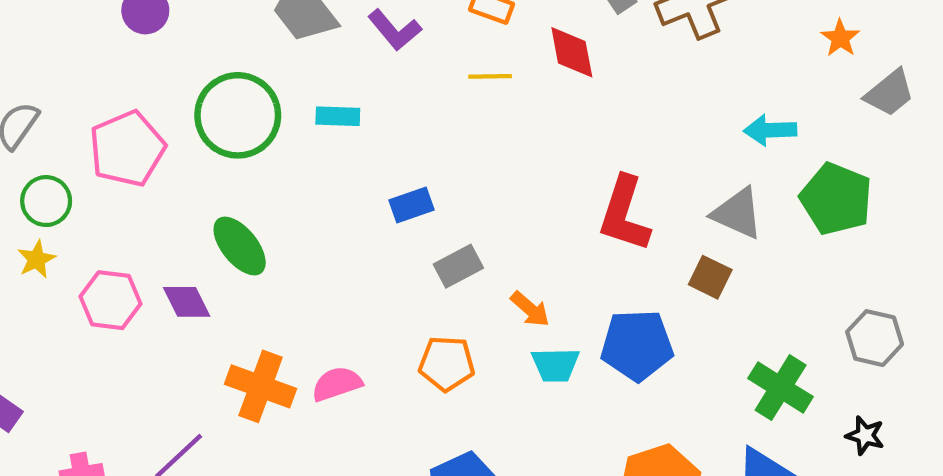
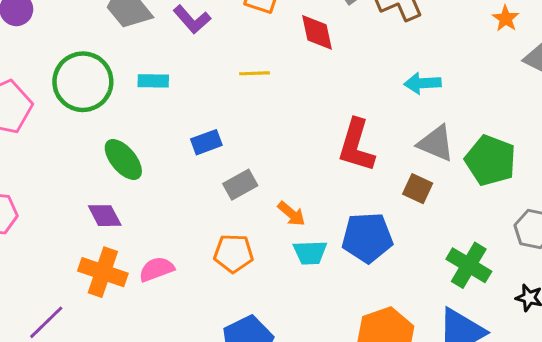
yellow line: (490, 76) -> (255, 73), moved
cyan arrow: (770, 130) -> (423, 83), moved
green pentagon: (836, 199) -> (490, 160), moved
green ellipse: (240, 246) -> (123, 160), moved
purple diamond: (187, 302) -> (105, 216), moved

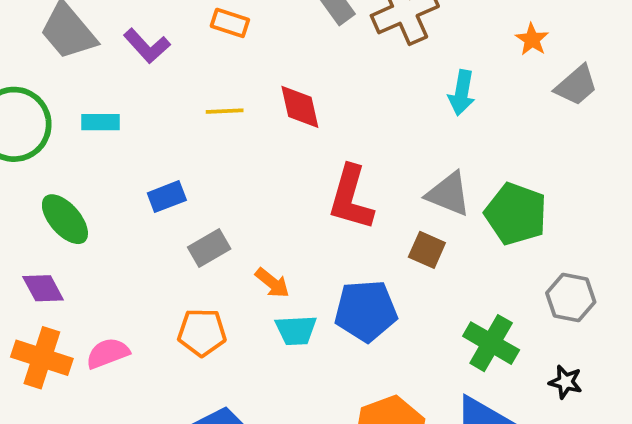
red diamond: (317, 32) -> (300, 107), moved
cyan arrow: (423, 83) -> (462, 93), moved, turned -76

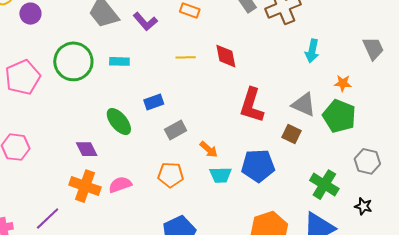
orange star: (532, 39) -> (343, 83), moved, turned -30
gray trapezoid: (576, 85) -> (373, 49), turned -75
green ellipse: (65, 219) -> (119, 121), moved

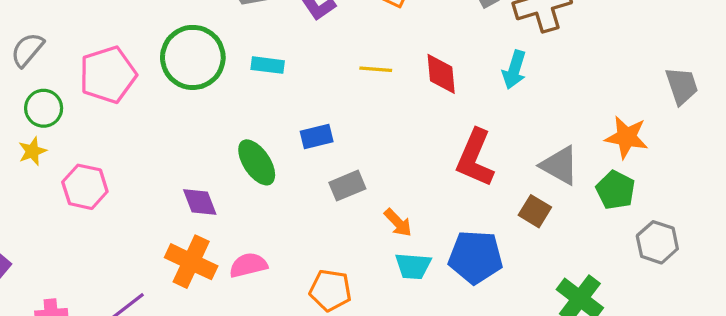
cyan arrow: (312, 51) -> (514, 70), moved
orange star: (343, 83) -> (627, 137), size x1.5
green pentagon: (339, 116) -> (616, 190), size x0.7
gray hexagon: (367, 161) -> (657, 242), moved
orange pentagon: (171, 175) -> (330, 290), moved

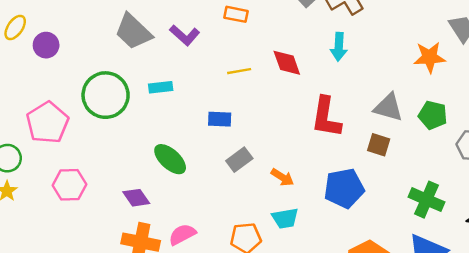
blue rectangle: (317, 137) -> (220, 119), moved, turned 30
orange star: (627, 137) -> (430, 57), moved
pink hexagon: (85, 187) -> (69, 185), moved
cyan trapezoid: (413, 266) -> (285, 218), moved

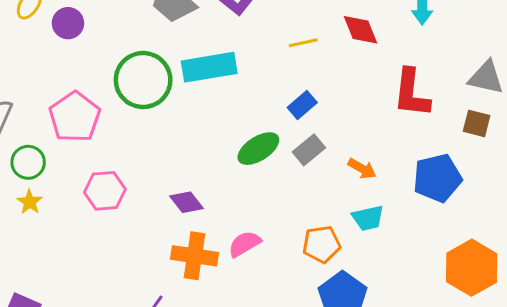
cyan rectangle: (161, 87) -> (209, 67), size x1.8
blue rectangle: (220, 119) -> (302, 105), moved, turned -40
green ellipse: (170, 159) -> (258, 149), moved, turned -72

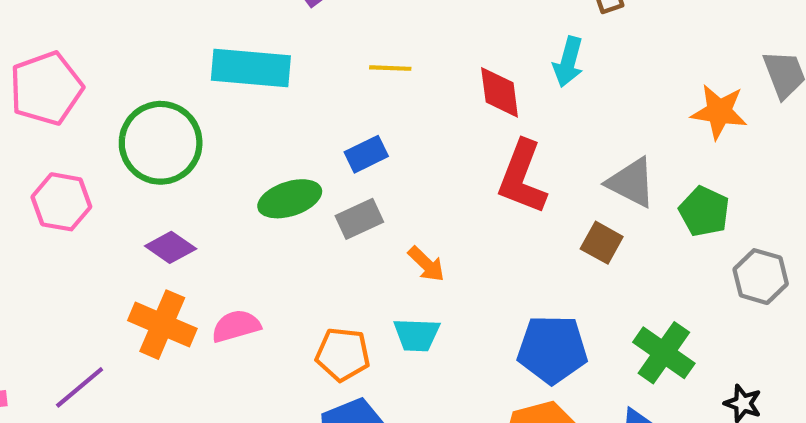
red diamond: (360, 30) -> (500, 92), moved
green circle: (143, 80) -> (161, 143), moved
blue pentagon: (437, 178) -> (552, 349), moved
purple diamond: (186, 202) -> (171, 247), turned -32

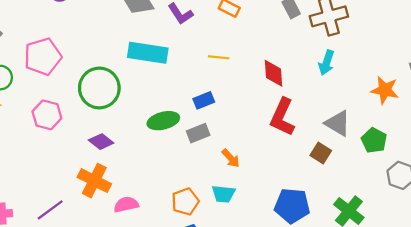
cyan arrow: (568, 62) -> (326, 63), moved
pink semicircle: (236, 326) -> (126, 204), moved
orange pentagon: (343, 354) -> (185, 202), turned -30

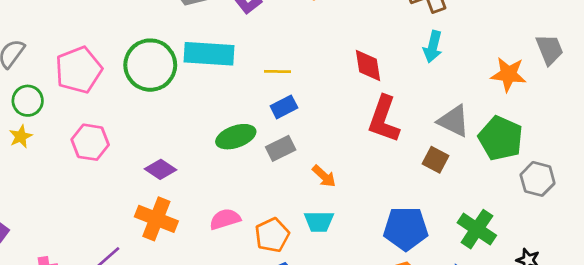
yellow line: (219, 57) -> (277, 71), moved
green circle: (99, 88) -> (150, 65), moved
green pentagon: (374, 140) -> (501, 138), size x1.4
pink semicircle: (126, 204) -> (225, 219), moved

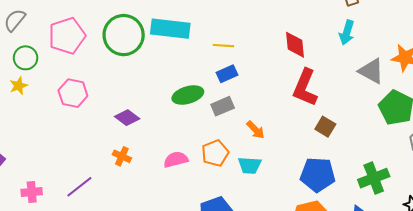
gray triangle: (454, 121) -> (371, 71), moved
brown square: (436, 160) -> (325, 127), moved
orange cross: (156, 219) -> (122, 156), size x0.6
green cross: (477, 229) -> (374, 178), turned 32
orange pentagon: (272, 235) -> (215, 153), moved

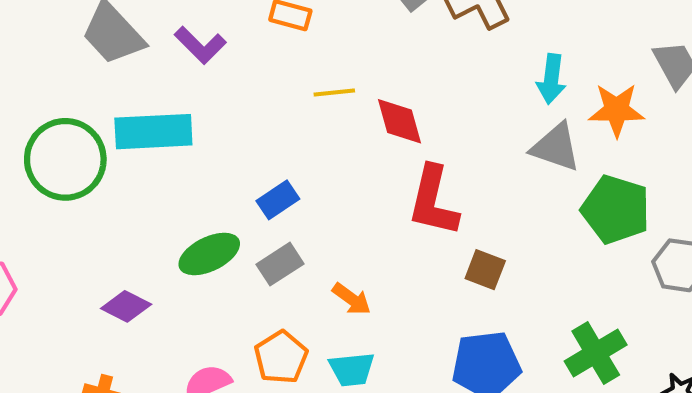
cyan arrow: (347, 33) -> (551, 79), moved
yellow line: (223, 46) -> (334, 92), moved
purple diamond: (127, 118) -> (126, 306), moved

